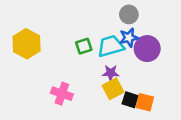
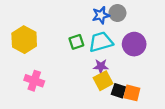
blue star: (129, 38) -> (101, 15), moved
pink cross: (62, 94) -> (34, 81), moved

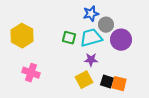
gray circle: (117, 13) -> (106, 25), moved
green square: (76, 42) -> (69, 38), turned 32
yellow square: (103, 81) -> (84, 80), moved

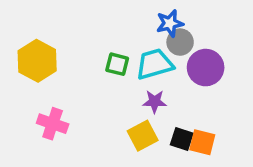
blue star: (91, 14) -> (170, 23), moved

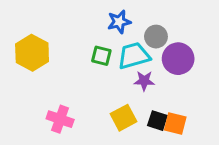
blue star: (170, 23) -> (119, 22), moved
purple star: (155, 102) -> (144, 81), moved
pink cross: (53, 124) -> (60, 119), moved

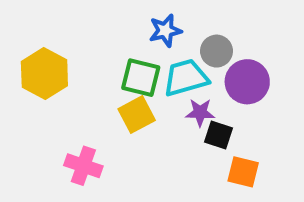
green square: (101, 56) -> (141, 78), size x1.4
yellow square: (124, 118) -> (137, 115), moved
black square: (157, 121) -> (219, 135), moved

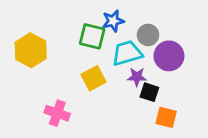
green square: (141, 78) -> (92, 36), moved

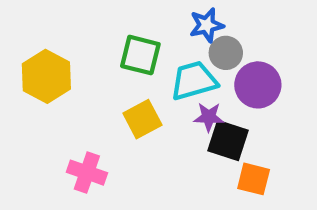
blue star: (113, 21) -> (207, 25), moved
black square: (149, 92) -> (228, 140), size x1.4

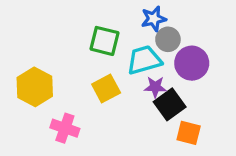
yellow hexagon: (46, 76) -> (35, 87), moved
black square: (228, 140) -> (170, 104), turned 36

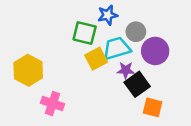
blue star: (154, 19) -> (108, 15), moved
yellow square: (106, 88) -> (96, 59), moved

